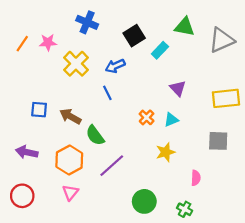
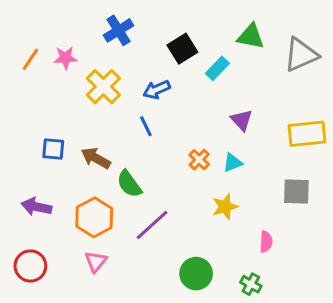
blue cross: (87, 22) -> (119, 30), turned 35

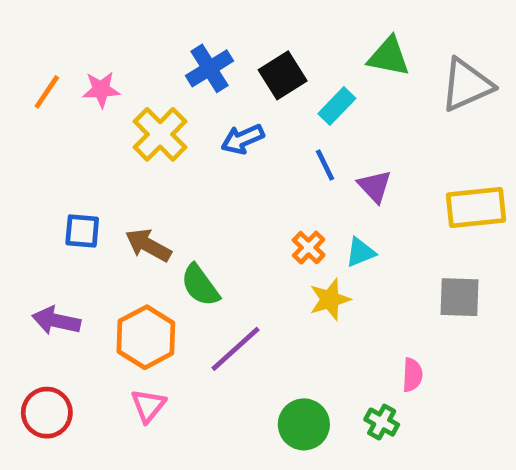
blue cross: (119, 30) -> (210, 68), moved
blue line: (146, 126) -> (325, 165), moved
yellow star: (225, 207) -> (330, 299), moved
green cross: (251, 284) -> (382, 422), moved

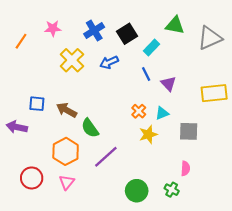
pink star: (101, 90) -> (53, 28), moved
gray square: (460, 297) -> (189, 131), moved
purple arrow: (56, 321) -> (17, 127), moved
red circle: (47, 413) -> (32, 178), moved

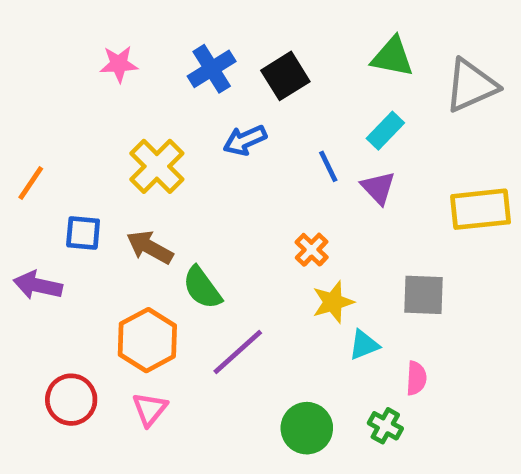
orange line: (21, 41) -> (31, 183), moved
cyan rectangle: (151, 47) -> (385, 131), moved
yellow cross: (72, 60) -> (157, 166), moved
cyan triangle: (162, 113) -> (364, 345), moved

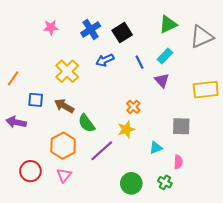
green triangle: (392, 57) -> (168, 24), turned -36
blue line: (328, 166) -> (139, 62), moved
yellow star: (333, 302) -> (126, 129), moved

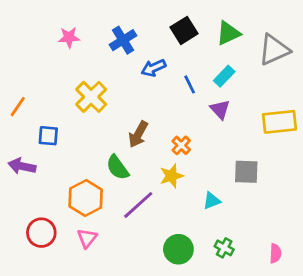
black square: (122, 33) -> (184, 30), moved
blue arrow: (105, 60) -> (154, 68), moved
brown arrow: (64, 106) -> (138, 134), moved, turned -90
pink semicircle: (178, 162) -> (275, 253), moved

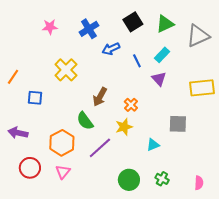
purple arrow: (22, 166) -> (18, 133), moved

